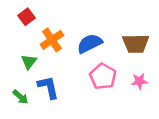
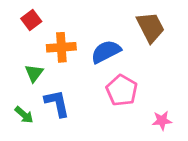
orange cross: (52, 40) -> (61, 47), turned 30
brown trapezoid: (136, 44) -> (150, 27), moved, turned -116
pink star: (139, 81) -> (162, 121), moved

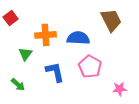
red square: (31, 20) -> (11, 18), moved
blue semicircle: (106, 52) -> (78, 38), turned 30
blue L-shape: (57, 103) -> (55, 72), moved

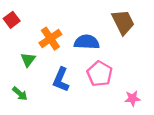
orange cross: (45, 35) -> (50, 39), turned -30
blue L-shape: (55, 72) -> (61, 80), turned -145

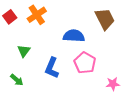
orange cross: (50, 39) -> (37, 15), moved

